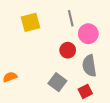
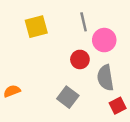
red square: (85, 91) -> (118, 106), moved

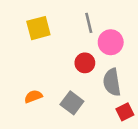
orange semicircle: (12, 91) -> (33, 96), moved

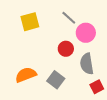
gray line: (89, 23) -> (69, 18), turned -35
orange semicircle: (33, 96) -> (26, 75), size x1.5

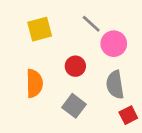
red circle: (66, 49) -> (75, 66), moved
orange semicircle: (26, 75) -> (34, 83), moved, turned 110

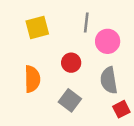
gray line: (91, 24) -> (86, 22), turned 54

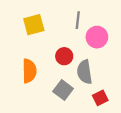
gray semicircle: (109, 80) -> (84, 72), moved
red square: (121, 109) -> (100, 98), moved

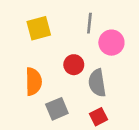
gray square: (63, 90) -> (57, 109), moved, turned 30
red square: (100, 98) -> (98, 117), moved

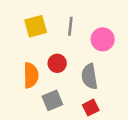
gray line: (89, 23) -> (70, 26), moved
red circle: (74, 65) -> (57, 63), moved

